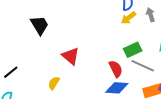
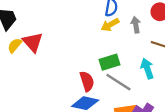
red triangle: (71, 56) -> (33, 42), moved
yellow semicircle: (54, 83) -> (15, 45), moved

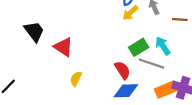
yellow semicircle: (15, 45) -> (76, 79), moved
cyan arrow: (147, 69) -> (163, 46), moved

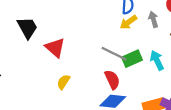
gray line: (152, 64) -> (114, 54), moved

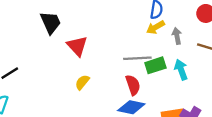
gray arrow: (153, 19) -> (177, 36), moved
gray line: (114, 54) -> (137, 58), turned -35

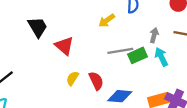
yellow arrow: (155, 27) -> (107, 20), moved
gray arrow: (177, 36) -> (154, 35), moved, turned 32
red semicircle: (133, 85) -> (96, 81), moved

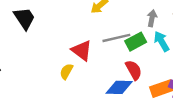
red triangle: (64, 46) -> (82, 50), moved
red semicircle: (96, 81) -> (134, 70), moved

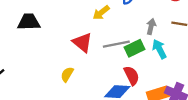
black trapezoid: (24, 18) -> (29, 22), turned -60
red triangle: (82, 50) -> (82, 42), moved

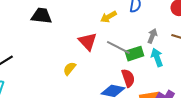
gray line: (116, 44) -> (118, 47), turned 30

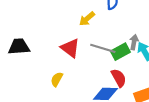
black trapezoid: (41, 16) -> (19, 47), moved
gray arrow: (152, 36) -> (134, 42), moved

